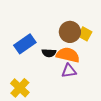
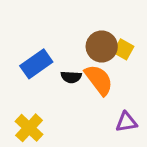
orange semicircle: (68, 55) -> (99, 80), turned 40
purple triangle: (69, 71) -> (126, 122), moved

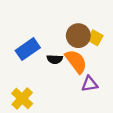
purple triangle: (126, 122) -> (90, 84), moved

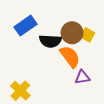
blue rectangle: (28, 49) -> (26, 26), moved
black semicircle: (55, 59) -> (50, 41), moved, size x1.5

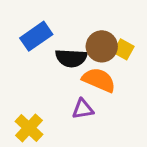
orange semicircle: (70, 57) -> (99, 80), turned -30
purple triangle: (82, 77) -> (83, 109), moved

